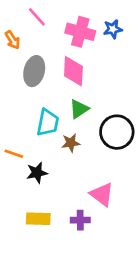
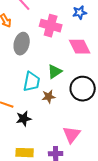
pink cross: (80, 32) -> (51, 26), moved
pink diamond: (73, 71) -> (80, 47), moved, turned -30
pink triangle: (102, 194) -> (72, 135), turned 30

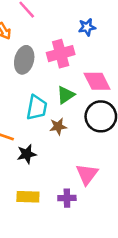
blue star: (80, 13) -> (87, 27), moved
pink cross: (51, 26) -> (61, 54), moved, turned -30
pink diamond: (80, 47) -> (97, 81), moved

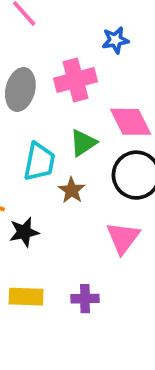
brown star: (58, 126) -> (72, 190), turned -30
pink triangle: (87, 174) -> (123, 238), moved

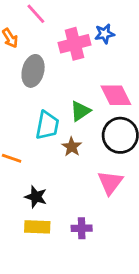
pink cross: (75, 80) -> (74, 44), moved
black star: (24, 232) -> (36, 197), moved, turned 30

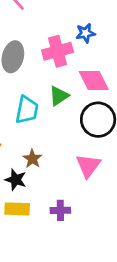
blue star: (105, 34) -> (85, 33), moved
pink cross: (74, 44) -> (58, 51), moved
brown star: (72, 147) -> (32, 159), moved

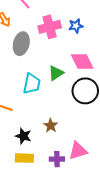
pink cross: (58, 51) -> (50, 27), moved
brown star: (32, 159) -> (51, 126), moved
pink triangle: (88, 166) -> (78, 151), moved, turned 36

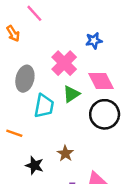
pink cross: (50, 27) -> (64, 63), moved, turned -30
gray ellipse: (21, 44) -> (25, 79), moved

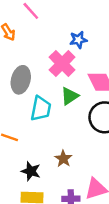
blue star: (94, 41) -> (78, 40), moved

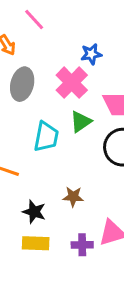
gray ellipse: (21, 80) -> (22, 84), moved
brown star: (63, 159) -> (73, 197), turned -30

